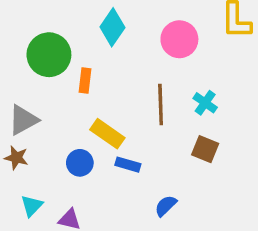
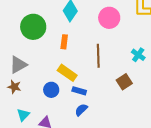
orange rectangle: (85, 80) -> (64, 42), moved
cyan cross: (205, 103) -> (138, 55), moved
brown square: (205, 149) -> (124, 82), turned 35
blue semicircle: (166, 206) -> (81, 110), moved

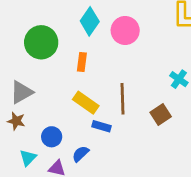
pink circle: (109, 18) -> (125, 30), moved
brown line: (98, 56) -> (123, 99), moved
blue circle: (51, 90) -> (52, 137), moved
blue semicircle: (81, 110) -> (81, 154), moved

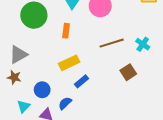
brown line: (123, 99) -> (112, 43), moved, turned 75
yellow rectangle: (86, 103) -> (69, 63), turned -60
blue rectangle: (102, 126) -> (82, 81), turned -56

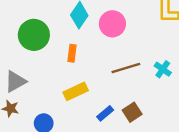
brown square: (128, 72) -> (132, 112), moved
blue rectangle: (82, 81) -> (105, 113), moved

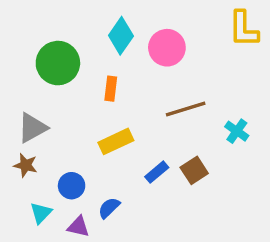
cyan cross: (163, 69) -> (237, 131), moved

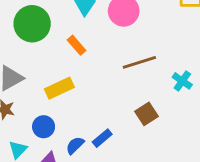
orange rectangle: (111, 89) -> (76, 45), turned -48
yellow rectangle: (116, 141) -> (59, 88), moved
blue rectangle: (157, 172) -> (102, 138), moved

